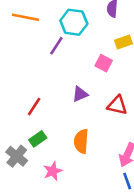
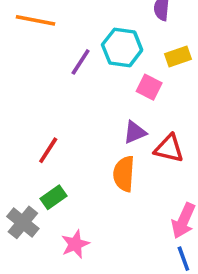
cyan hexagon: (74, 22) -> (122, 47), moved
purple triangle: (80, 94) -> (135, 132), moved
orange semicircle: (81, 141) -> (124, 174), moved

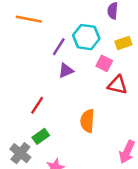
purple triangle: (135, 132) -> (66, 71), moved
red triangle: (169, 148) -> (117, 85), moved

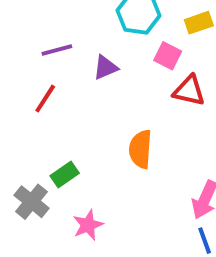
purple line: (59, 47) -> (57, 50), moved, turned 42
red line: (37, 105) -> (45, 99), moved

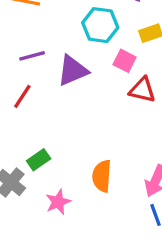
purple triangle: (105, 67) -> (73, 71), size x1.5
orange semicircle: (140, 149) -> (102, 176), moved

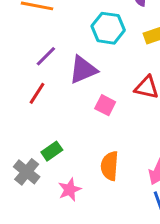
purple line: (32, 56) -> (46, 56), turned -30
pink square: (125, 61) -> (105, 105), moved

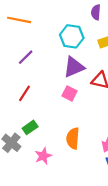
purple triangle: (83, 70) -> (74, 67), moved
red line: (37, 93) -> (25, 93), moved

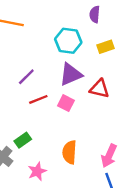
purple line: (26, 57) -> (26, 77), moved
red line: (25, 93) -> (38, 99), moved, turned 35

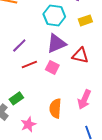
pink arrow: (109, 156) -> (84, 99), moved

